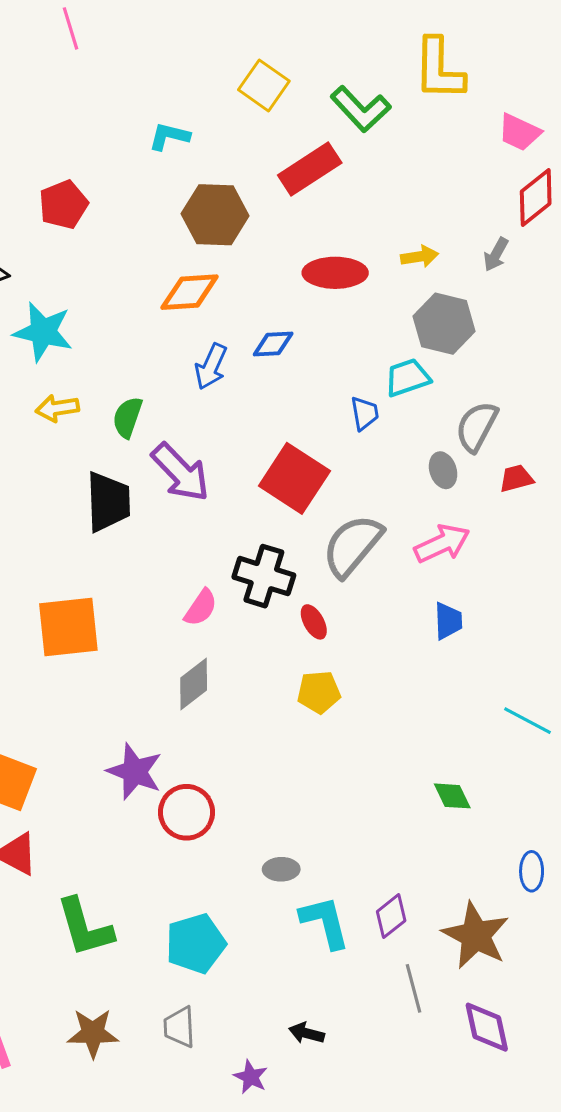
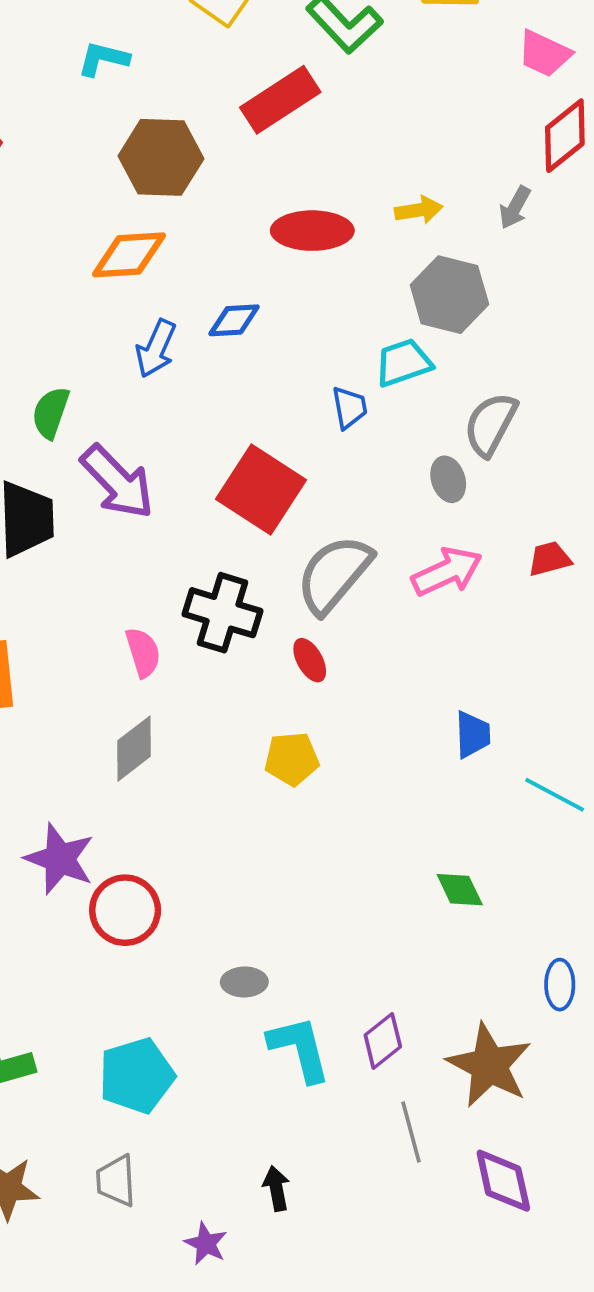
red trapezoid: (516, 478) -> (549, 559), moved
pink semicircle: (201, 608) -> (143, 652), turned -51
blue trapezoid: (448, 621) -> (473, 735), moved
red ellipse: (314, 622) -> (310, 660), moved
black arrow: (307, 1033) -> (276, 1188), turned 64

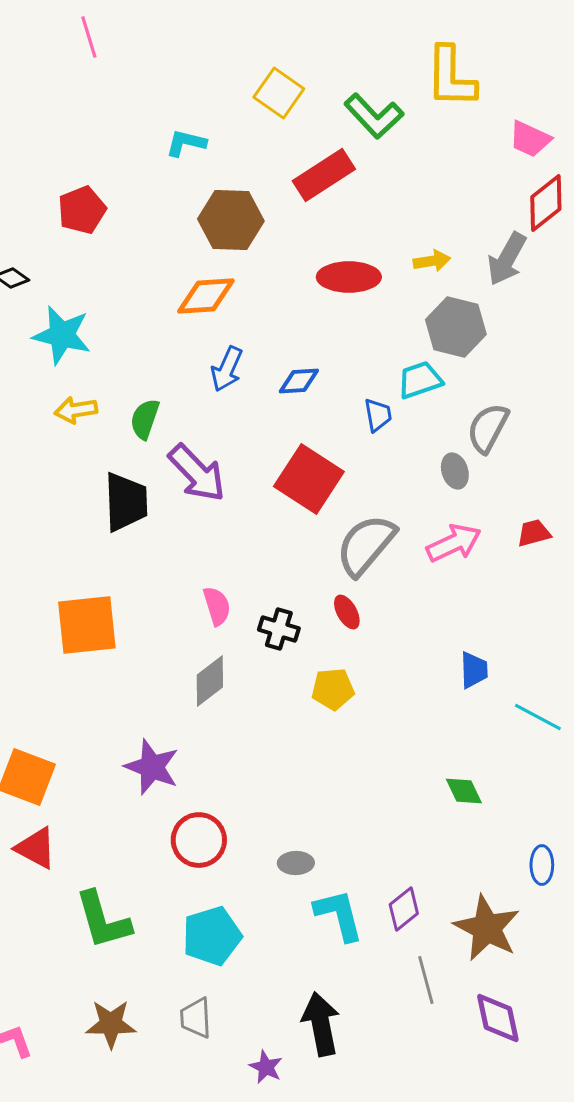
gray arrow: (515, 207) -> (507, 259), size x1.6
blue diamond: (234, 320) -> (299, 381), moved
black cross: (223, 613) -> (279, 629), moved, size x0.7
red circle: (125, 910) -> (199, 840), moved
black arrow: (276, 1188) -> (321, 1024), size x1.8

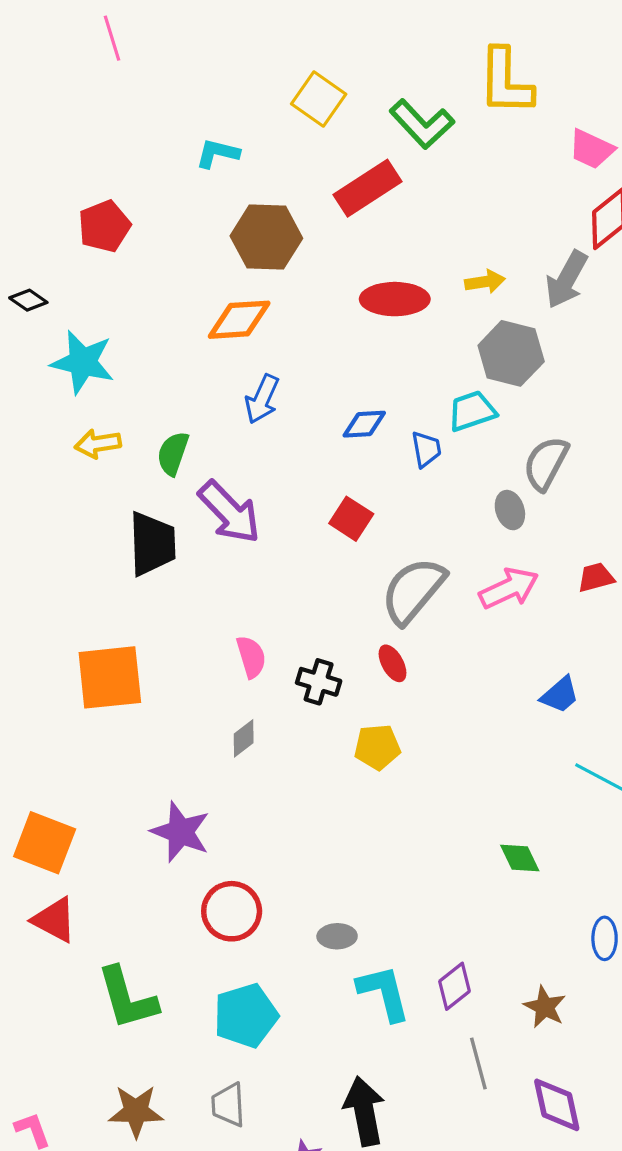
blue diamond: (299, 381) -> (364, 424), moved
red square: (309, 479) -> (351, 519), size x0.6
blue trapezoid: (474, 670) -> (560, 695), moved, turned 51
gray diamond: (210, 681) -> (244, 738), size x0.7
brown star: (487, 928) -> (545, 1007), size x0.6

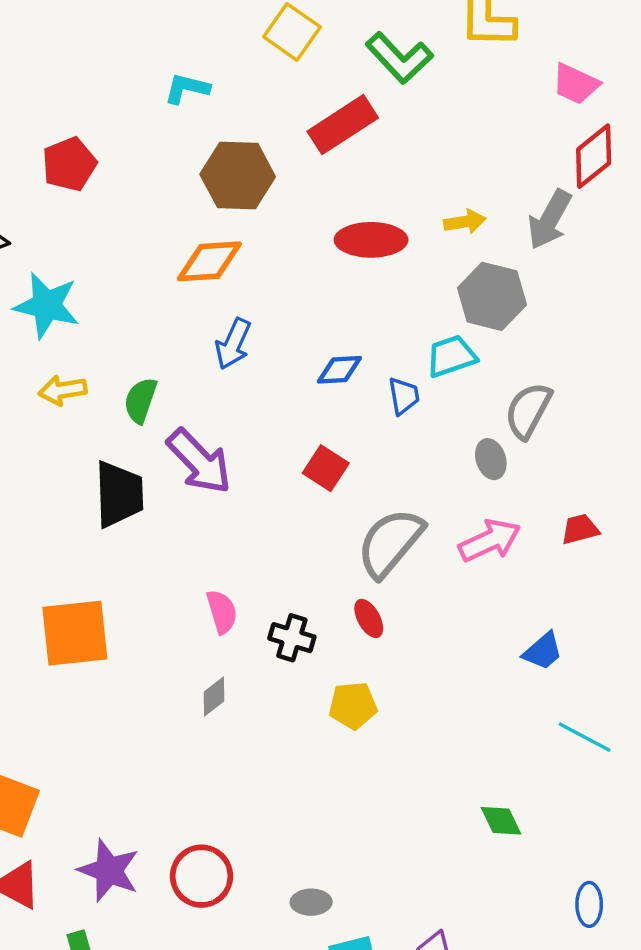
purple star: (180, 832) -> (109, 871), moved

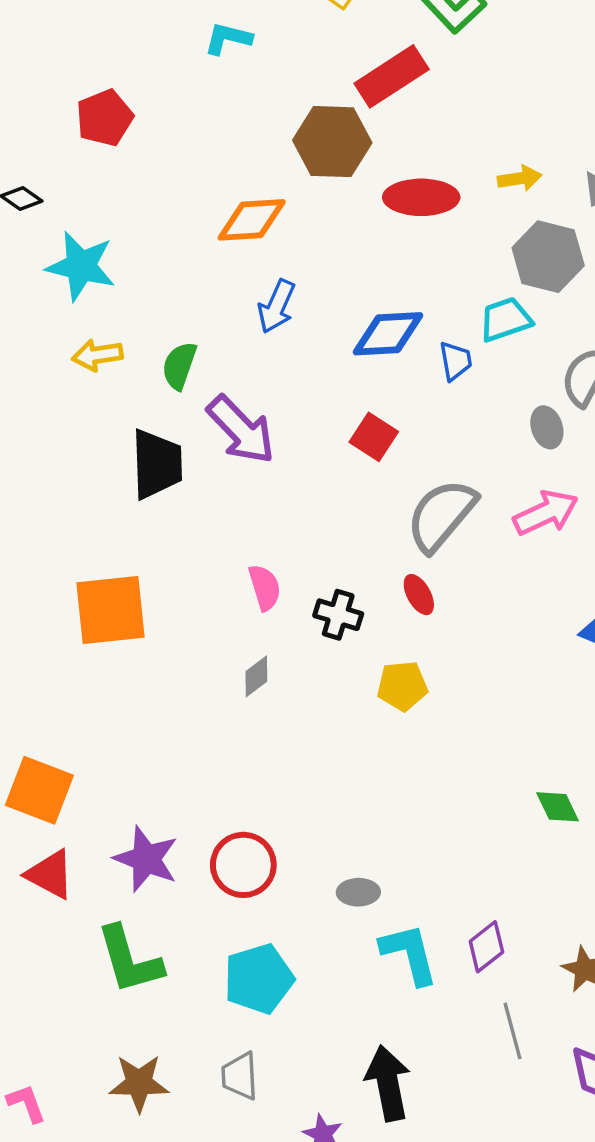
brown hexagon: (238, 175) -> (332, 142), moved
blue diamond: (339, 370) -> (388, 334), size x1.5

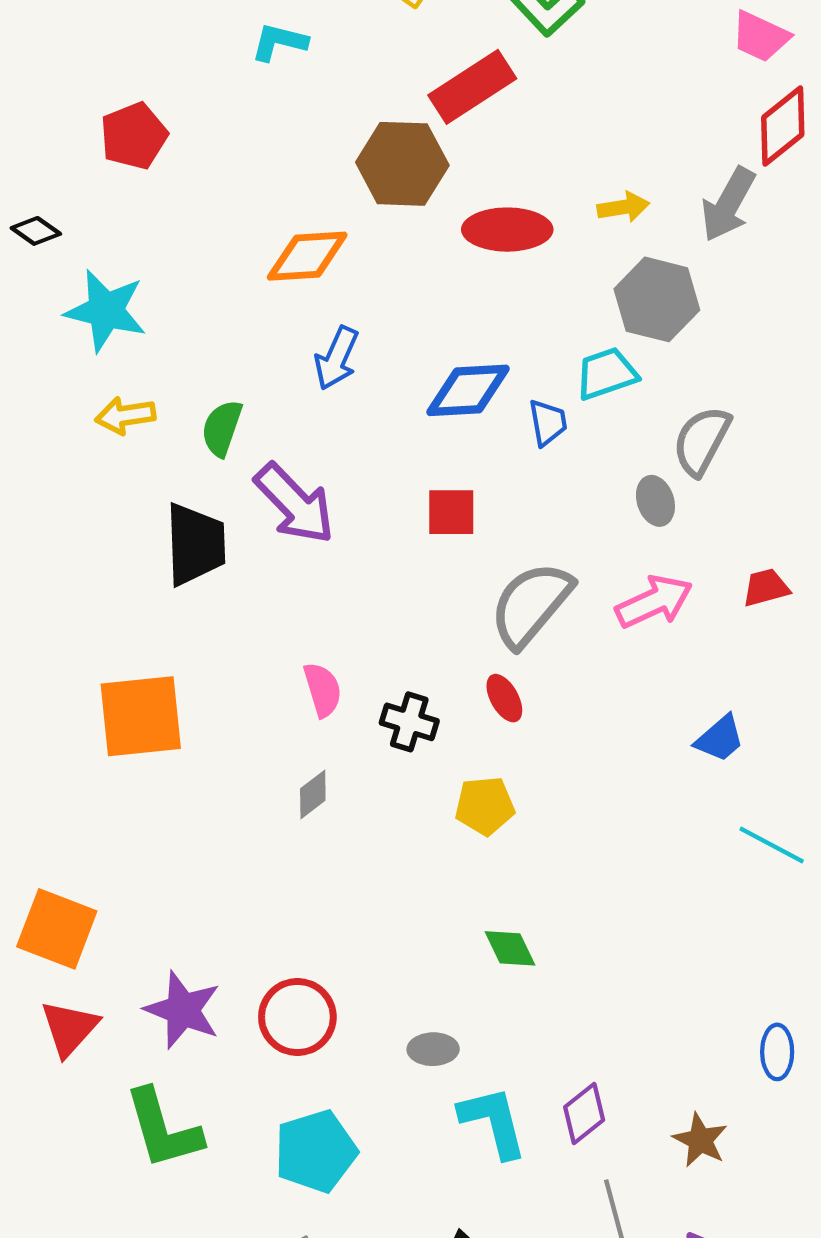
red square: (374, 437) -> (451, 512), turned -33
green diamond: (558, 807) -> (510, 948), moved
red triangle: (50, 874) -> (69, 1028), turned 44

